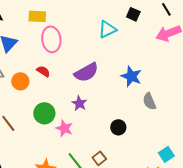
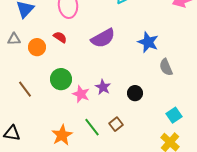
purple star: (79, 103) -> (103, 87), moved
cyan square: (166, 154) -> (174, 115), moved

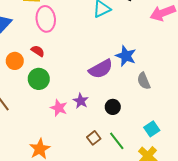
purple semicircle: (103, 38) -> (101, 69), moved
green circle: (61, 79) -> (39, 79), moved
green line: (92, 127) -> (117, 141), moved

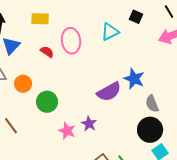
pink ellipse: (46, 19) -> (71, 41), moved
red semicircle: (38, 51) -> (47, 52), moved
black circle: (113, 107) -> (150, 130), moved, size x1.6

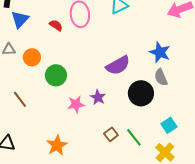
blue star: (134, 79) -> (160, 52), moved
black circle: (150, 130) -> (141, 93), moved
pink star: (67, 131) -> (76, 104), turned -30

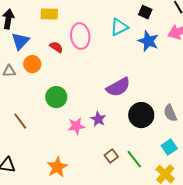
blue star: (160, 52) -> (148, 41), moved
orange circle: (32, 57) -> (32, 64), moved
gray semicircle: (161, 77) -> (170, 113), moved

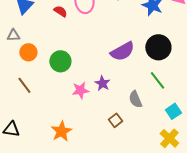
orange circle: (32, 64) -> (28, 52), moved
gray semicircle: (170, 113) -> (135, 99), moved
black circle: (141, 115) -> (158, 47), moved
green line: (134, 159) -> (157, 80), moved

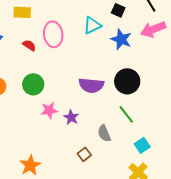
purple semicircle: (122, 51) -> (91, 85), turned 35
green circle: (60, 61) -> (33, 84), moved
pink star: (80, 90) -> (49, 110), moved

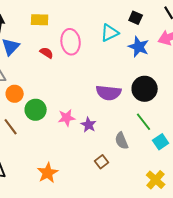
green circle: (33, 84) -> (36, 110), moved
cyan square: (142, 145) -> (161, 142), moved

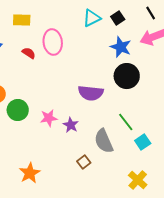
black square: (136, 18) -> (118, 18), turned 32
cyan triangle: (110, 33) -> (92, 18), moved
black circle: (145, 89) -> (127, 76), moved
gray semicircle: (122, 141) -> (104, 141), size x1.4

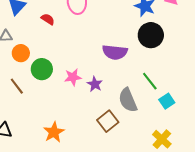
red semicircle: (29, 53) -> (48, 19), moved
brown square: (84, 162) -> (108, 121), size x1.5

